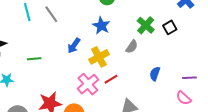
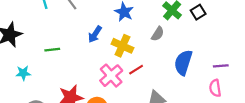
yellow cross: (99, 57) -> (122, 46), turned -36
blue semicircle: (155, 74) -> (183, 63), size x1.6
pink semicircle: (184, 98) -> (215, 88), turned 42

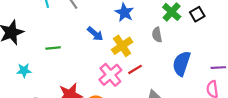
blue arrow: (95, 34) -> (95, 34), turned -84
gray semicircle: (158, 34) -> (157, 35), turned 136
yellow cross: (122, 46) -> (122, 46), turned 30

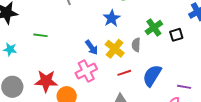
blue arrow: (95, 34) -> (92, 47), moved
yellow cross: (122, 46) -> (115, 49), moved, turned -30
red line: (135, 69) -> (124, 73), moved

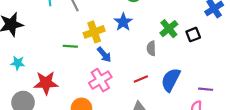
green line: (41, 35) -> (70, 46), moved
yellow cross: (115, 49) -> (94, 32), moved, turned 36
red star: (46, 81) -> (46, 83), moved

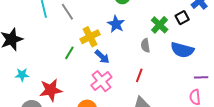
black square: (193, 35) -> (182, 18), moved
green line: (70, 46) -> (69, 53), turned -56
red line: (141, 79) -> (139, 75), turned -40
blue semicircle: (171, 80) -> (182, 50), moved, turned -95

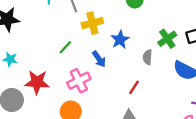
blue star: (116, 24) -> (120, 40), moved
yellow cross: (90, 37) -> (92, 23), moved
pink cross: (101, 81) -> (79, 81), moved

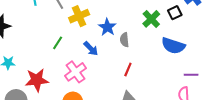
gray semicircle: (148, 57) -> (124, 40), moved

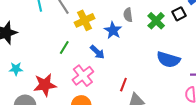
gray semicircle: (124, 40) -> (128, 15), moved
blue semicircle: (173, 46) -> (168, 60), moved
red line: (128, 69) -> (123, 85), moved

